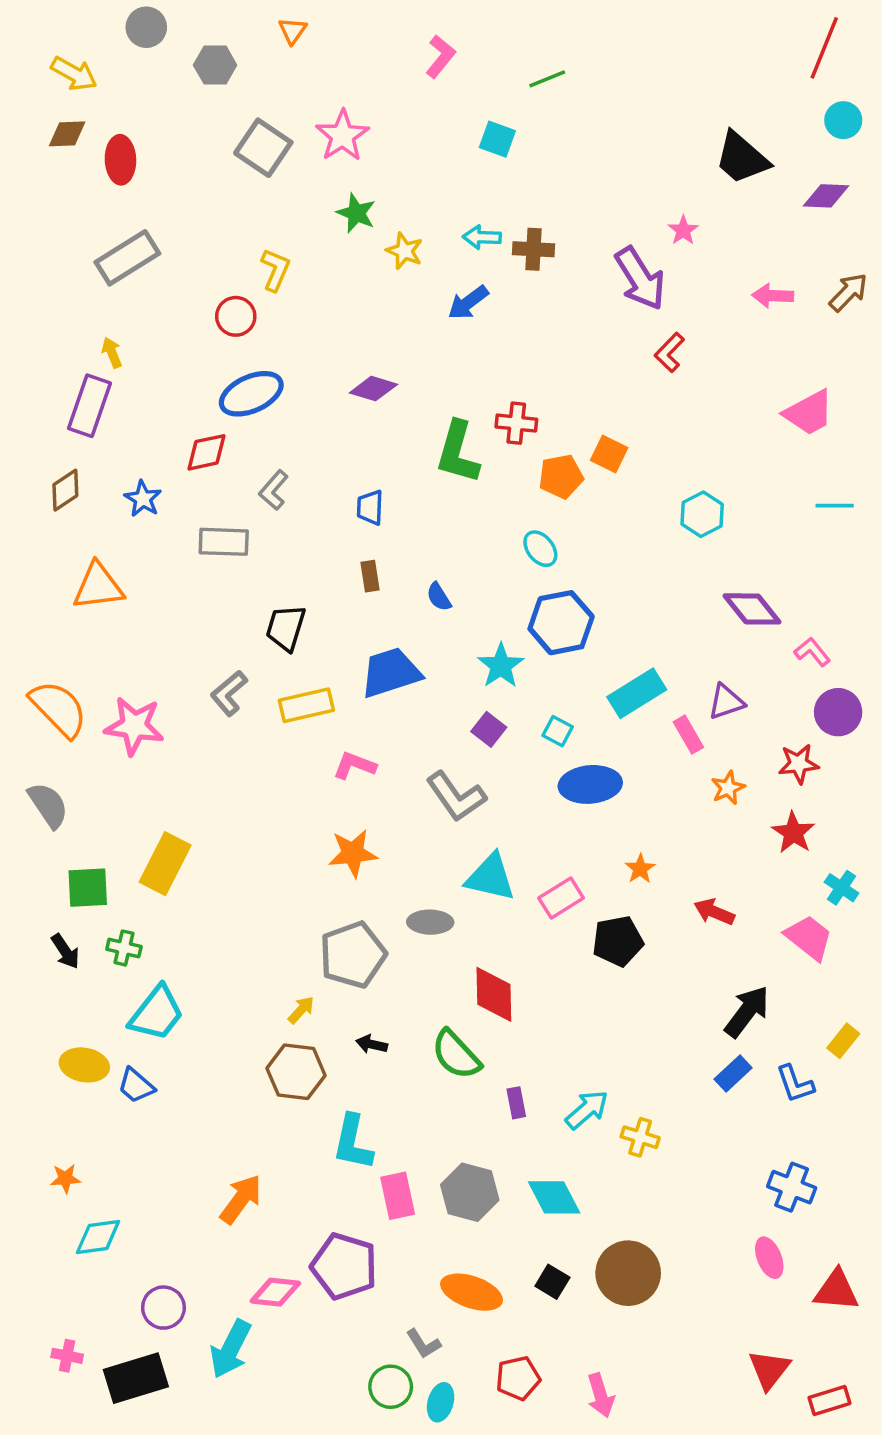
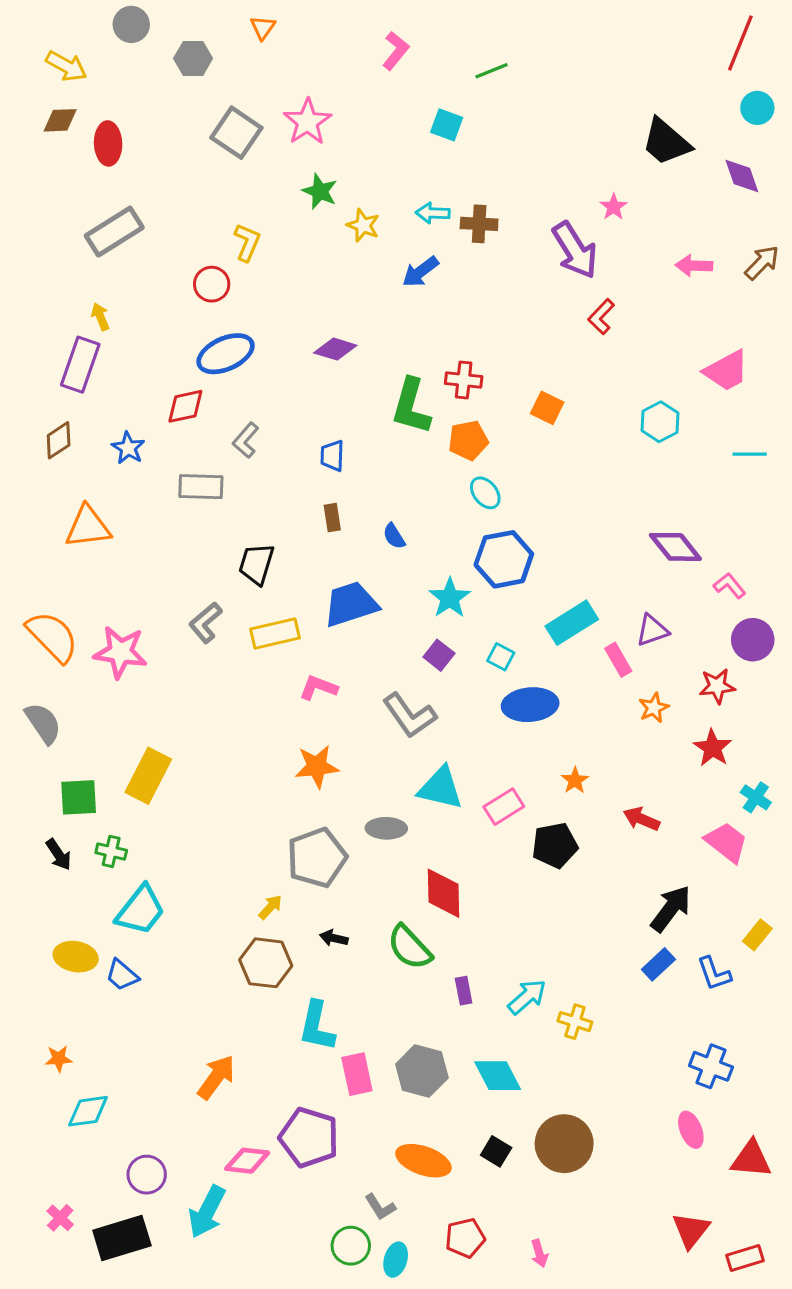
purple diamond: (826, 196) -> (742, 176), turned 69
orange pentagon: (561, 476) -> (468, 440), moved
cyan hexagon: (702, 514) -> (660, 422), moved
pink cross: (67, 1356) -> (60, 1218), turned 32
pink arrow: (601, 1395) -> (539, 1253), size x0.7

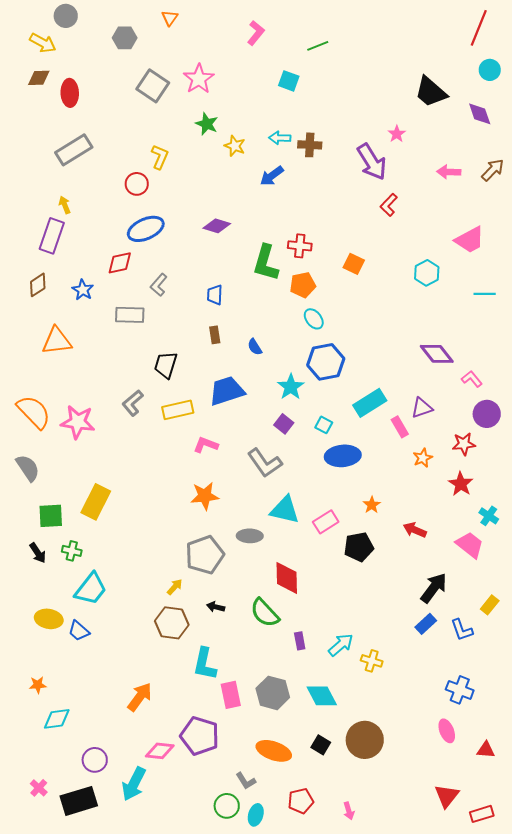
gray circle: (131, 24) -> (66, 16), moved
red triangle: (751, 1159) -> (486, 750), size x0.7

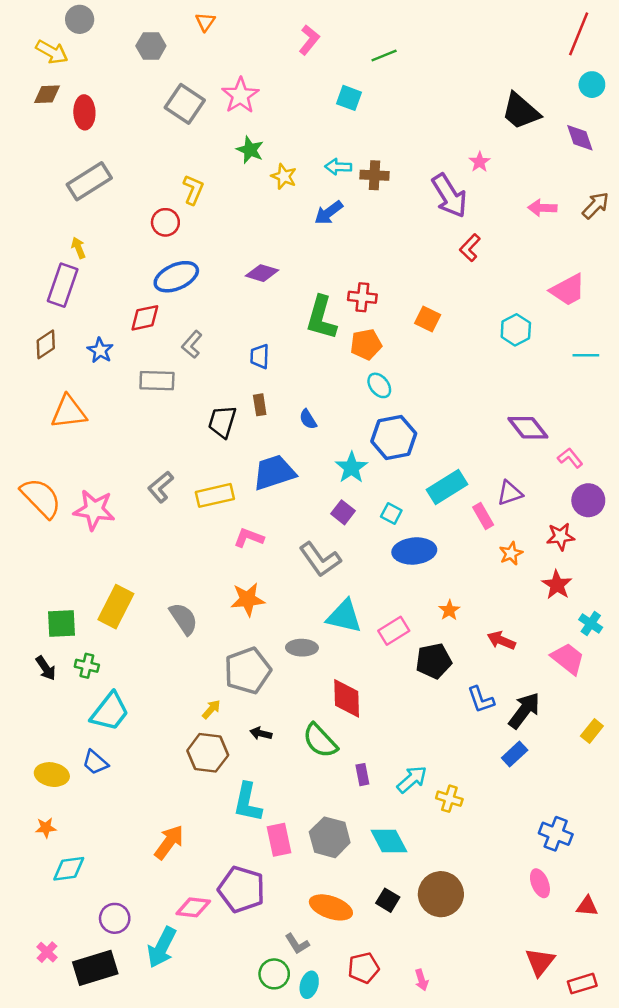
black trapezoid: (166, 365) -> (222, 422), moved
gray semicircle: (28, 468) -> (184, 619), moved
yellow ellipse: (49, 619) -> (52, 775), moved
blue L-shape: (462, 630) -> (481, 700), moved

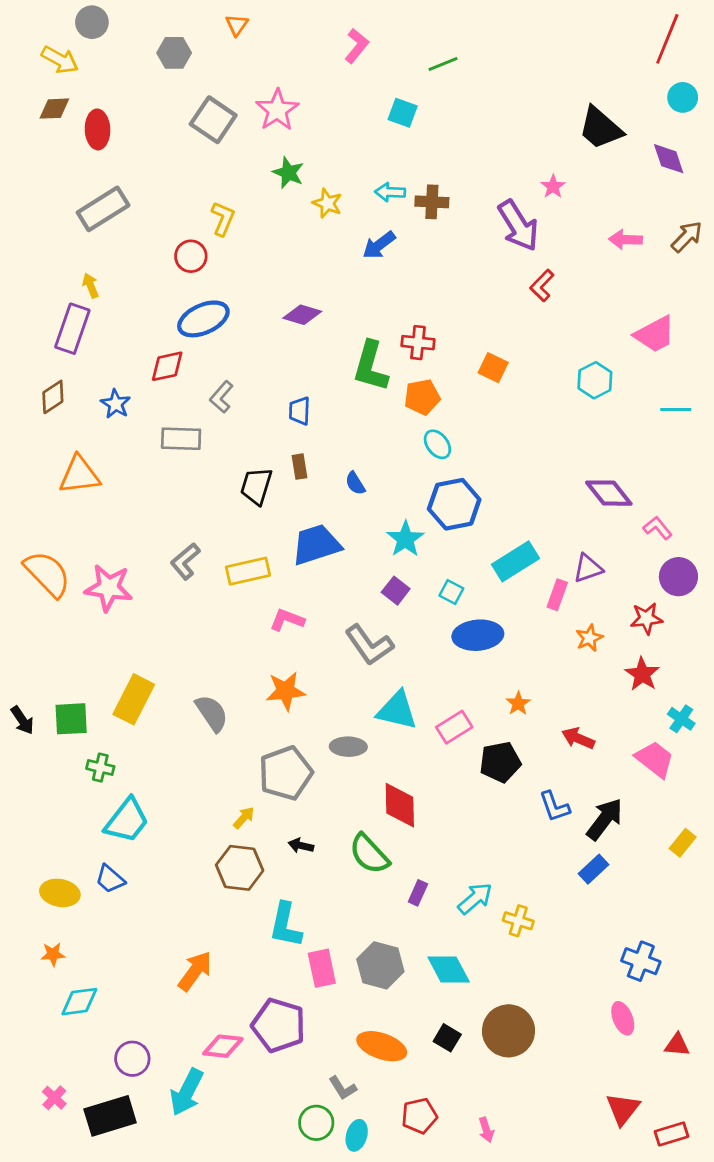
pink rectangle: (483, 516) -> (557, 595), turned 50
black arrow: (46, 668) -> (22, 720), moved
purple rectangle: (362, 775) -> (418, 893), turned 35

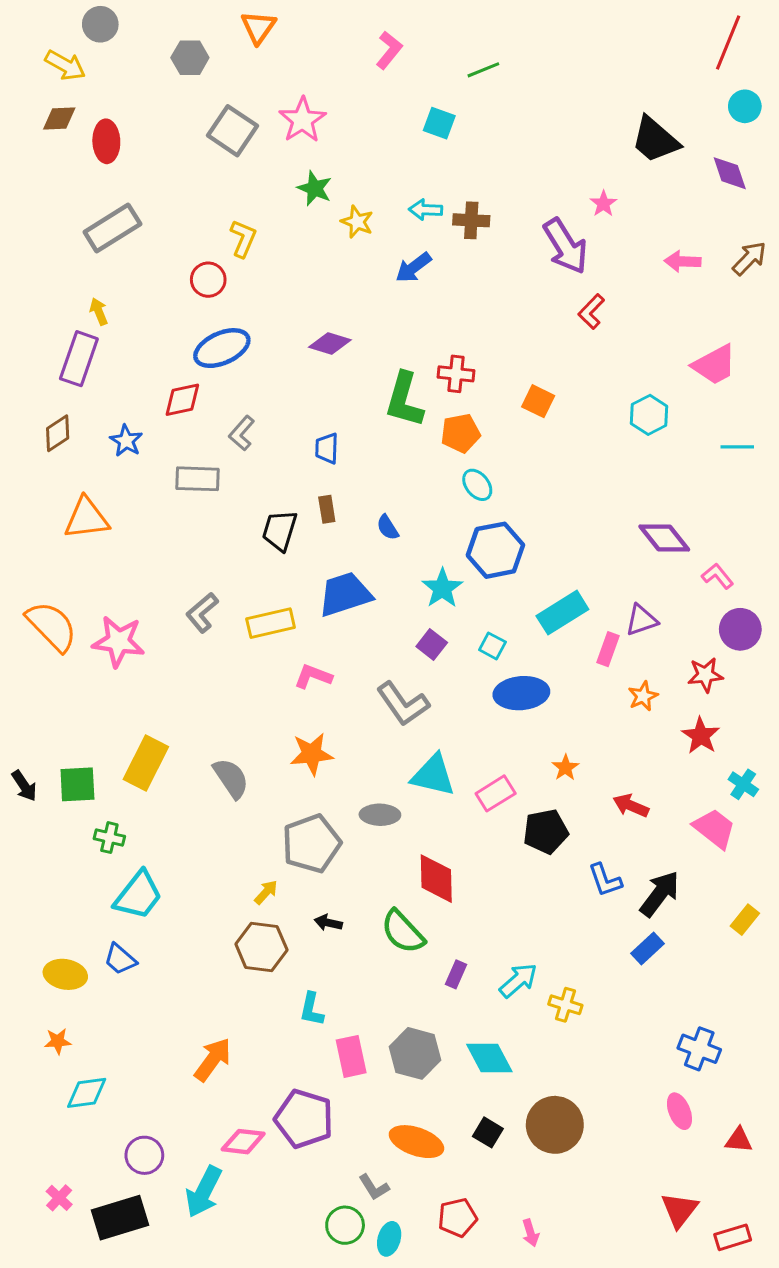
orange triangle: (237, 25) -> (258, 27), size x1.4
cyan L-shape: (286, 925) -> (312, 1009), size x0.7

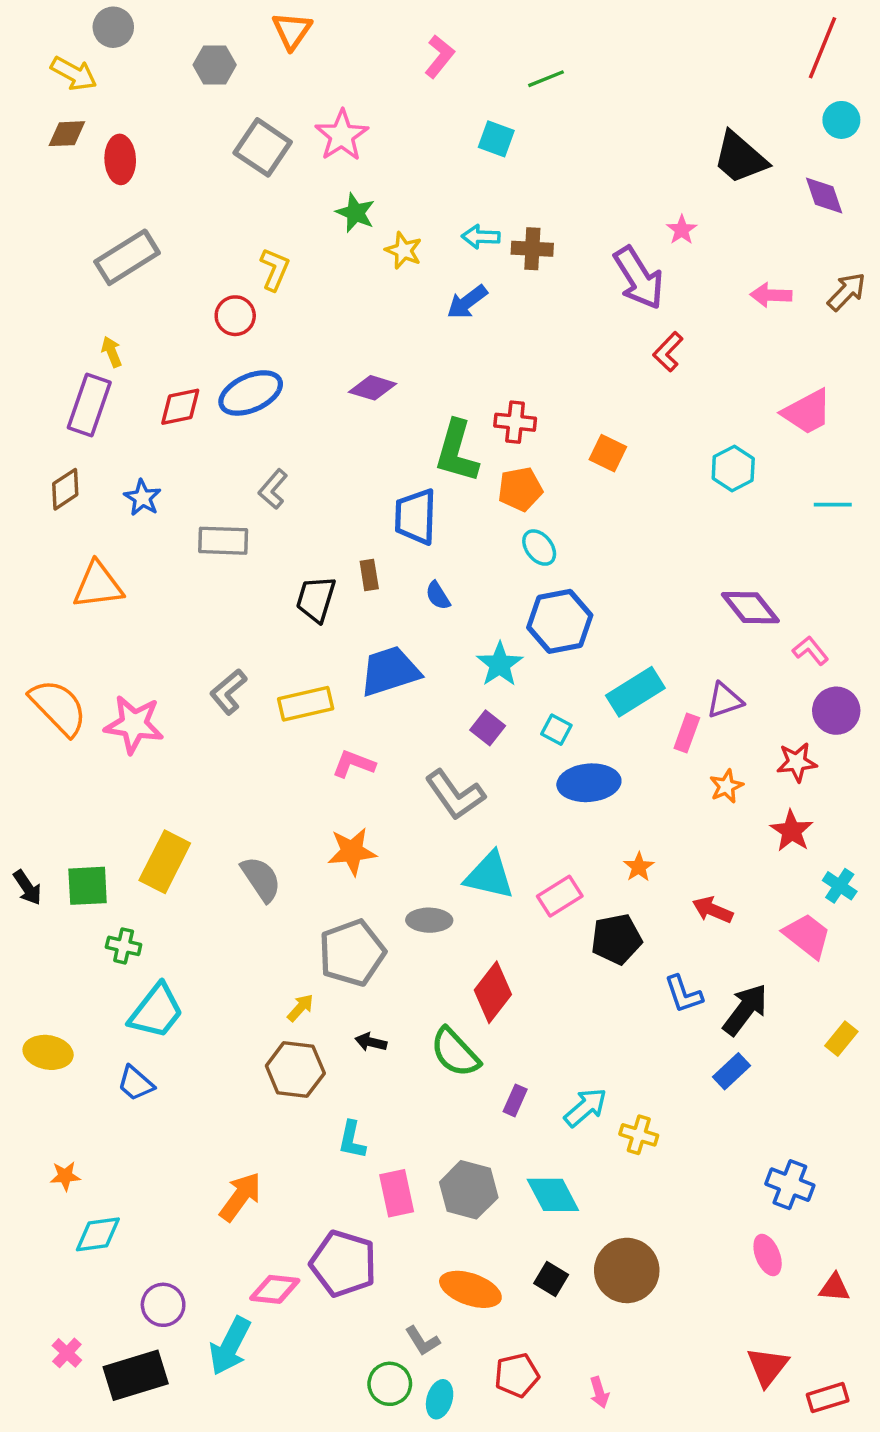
red diamond: (182, 400) -> (180, 407), moved
blue trapezoid: (327, 448) -> (416, 517), moved, size x1.6
red diamond: (436, 879) -> (493, 992), turned 39
yellow ellipse: (65, 974) -> (48, 1052), moved

